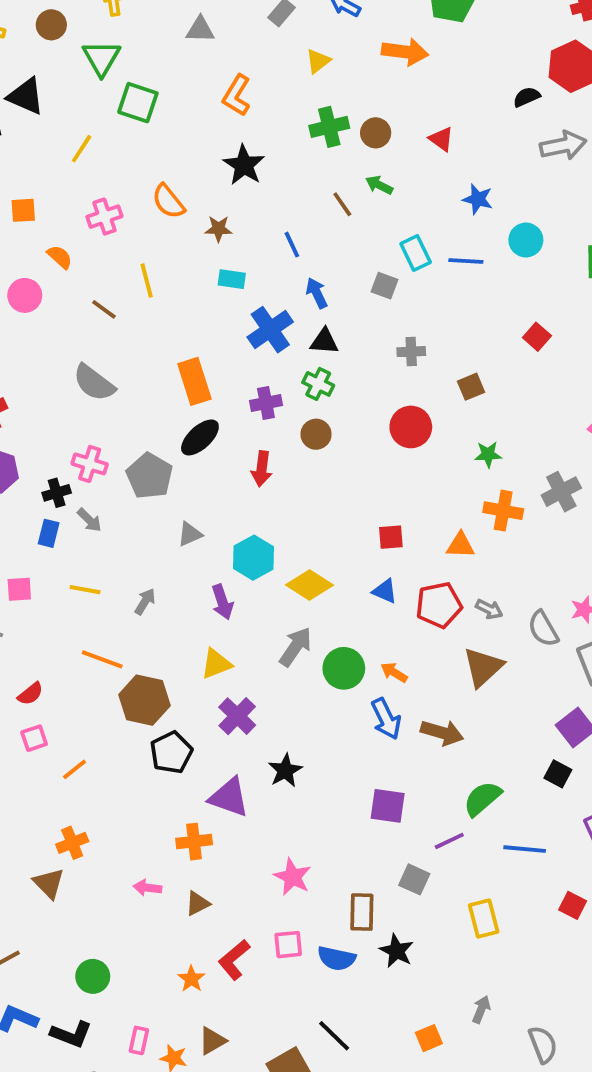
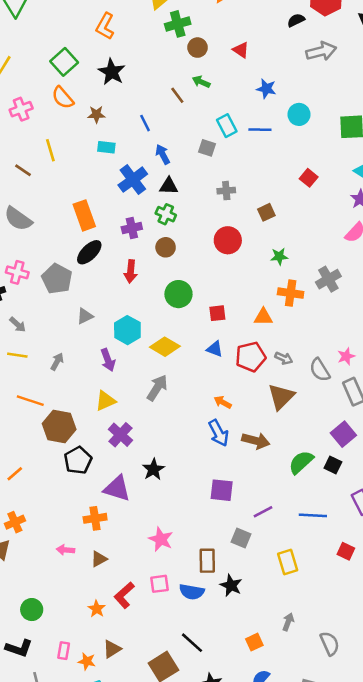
green square: (138, 103) -> (64, 62), moved, turned 32
green cross: (329, 127) -> (178, 24), moved
gray arrow: (89, 520) -> (18, 325), moved
green circle: (344, 668) -> (178, 294), moved
green semicircle: (482, 799) -> (301, 462), moved

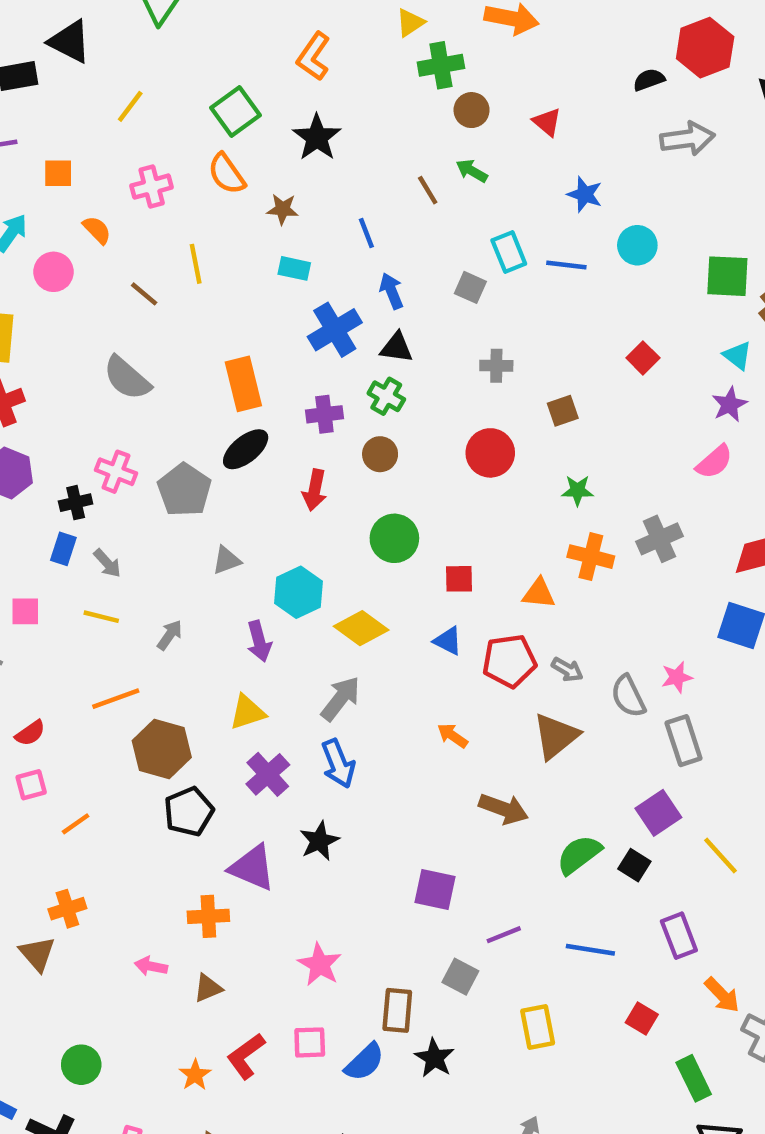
orange line: (30, 401) -> (116, 699), turned -44
blue arrow: (219, 433) -> (338, 764), moved
blue semicircle: (192, 592) -> (365, 1062), turned -60

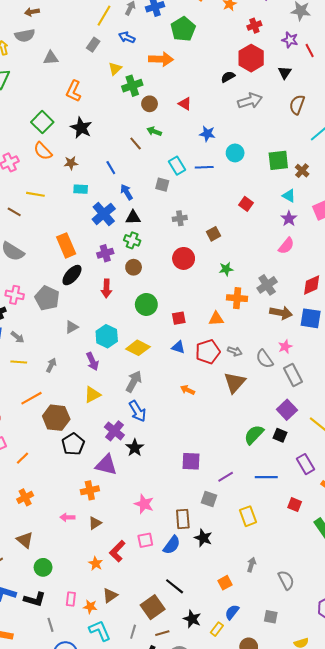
yellow line: (196, 264) -> (35, 194), turned -60
purple cross: (268, 774) -> (114, 431), moved
brown arrow: (504, 809) -> (281, 313), moved
brown triangle: (37, 954) -> (25, 540), moved

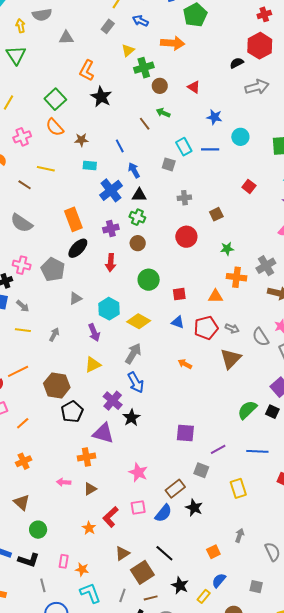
black star: (81, 128) -> (101, 97), moved
orange line: (31, 398) -> (18, 371), moved
brown rectangle: (183, 519) -> (175, 489), turned 54
brown triangle: (110, 595) -> (122, 553), moved

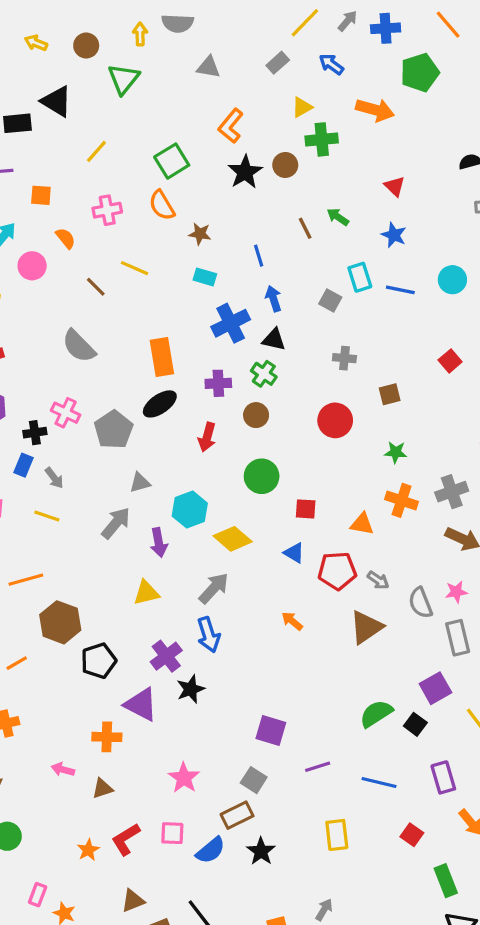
brown circle: (160, 86) -> (285, 165), moved
blue star: (214, 117) -> (394, 235), moved
gray arrow: (54, 334) -> (116, 523), moved, size x1.5
brown hexagon: (57, 385) -> (60, 622), moved
gray square: (201, 470) -> (254, 780), moved

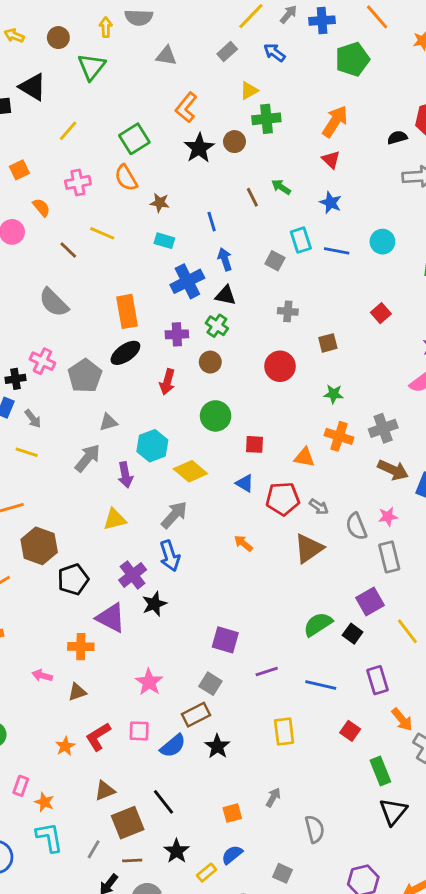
orange arrow: (375, 110) -> (335, 121), moved, turned -72
orange square: (41, 195) -> (19, 170), turned -30

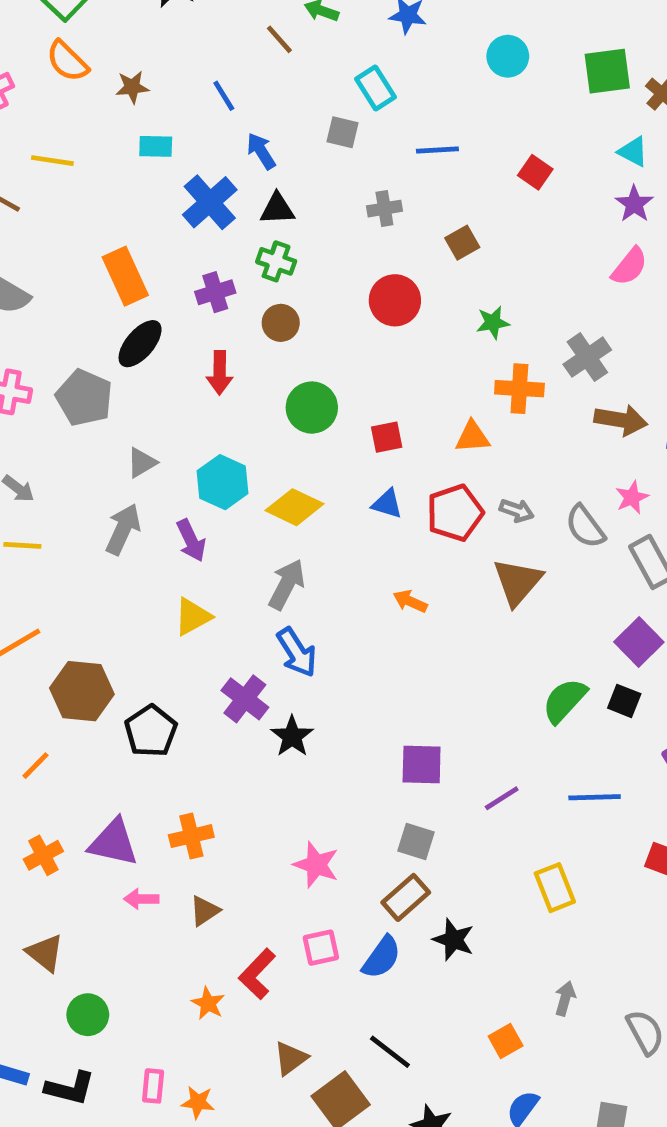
blue line: (337, 251) -> (437, 150), moved
purple triangle: (111, 618) -> (113, 843), moved

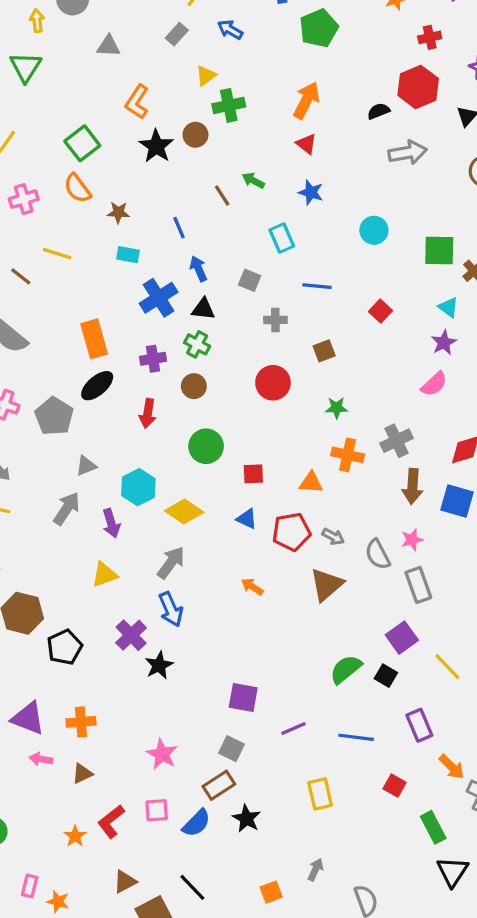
gray square: (342, 132) -> (250, 280), moved
brown arrow: (621, 420) -> (412, 486), turned 76

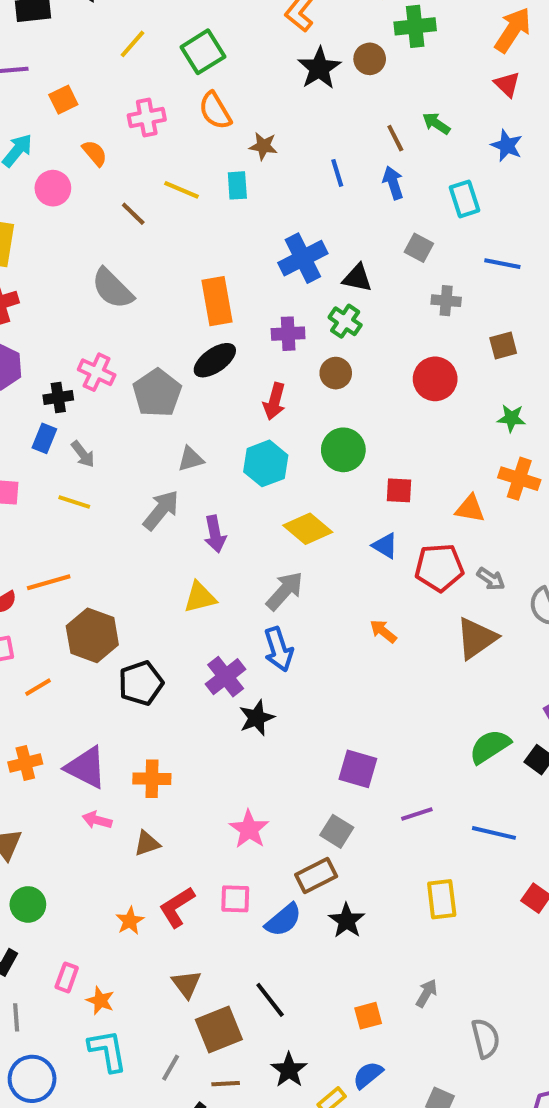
green square: (82, 143) -> (203, 52), moved
cyan rectangle: (128, 255) -> (237, 185), moved, turned 70
blue arrow: (198, 269) -> (393, 183), moved
cyan hexagon: (138, 487) -> (266, 463), moved
brown triangle: (125, 882) -> (186, 984), turned -45

